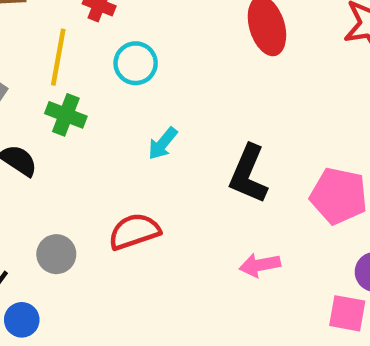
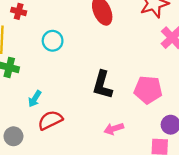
cyan circle: (136, 63) -> (53, 41), moved
cyan arrow: (163, 143) -> (35, 99), moved

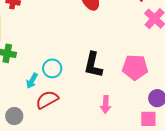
cyan circle: (53, 41) -> (52, 68), moved
pink arrow: (114, 129) -> (106, 104), turned -66

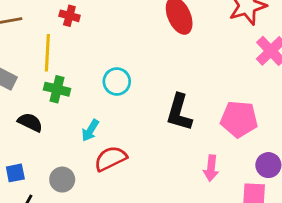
cyan circle: (52, 68) -> (117, 81), moved
pink arrow: (106, 104) -> (211, 168), moved

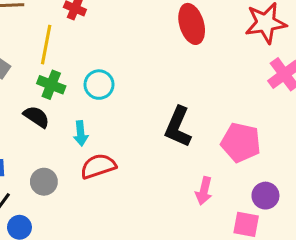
cyan circle: (117, 81) -> (99, 85), moved
black semicircle: (30, 122) -> (36, 117), moved
cyan arrow: (90, 130) -> (81, 133), turned -45

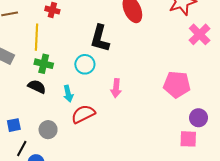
cyan circle: (99, 85) -> (85, 64), moved
black L-shape: (178, 127) -> (100, 38), moved
pink arrow: (204, 191) -> (116, 88), moved

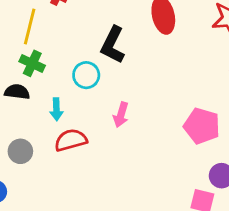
black semicircle: (37, 87) -> (17, 92), turned -30

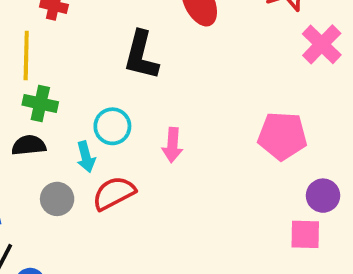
cyan circle: (86, 75) -> (112, 126), moved
gray circle: (20, 151) -> (57, 199), moved

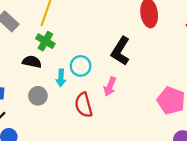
black L-shape: (141, 55) -> (121, 51), moved
red semicircle: (114, 193) -> (84, 105), moved, turned -95

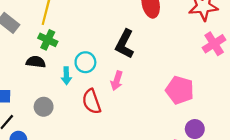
gray circle: (38, 96) -> (44, 107), moved

